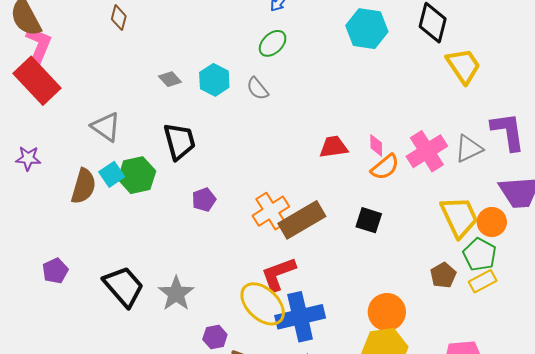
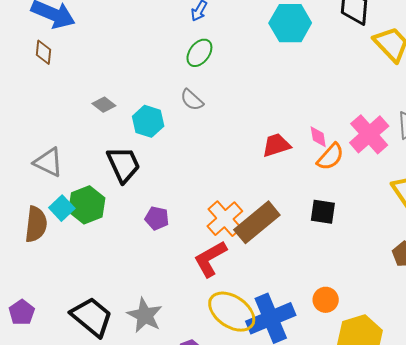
cyan hexagon: (214, 80) -> (148, 121), moved
purple pentagon: (204, 200) -> (157, 218), turned -30
red L-shape: (278, 274) -> (210, 259), moved
orange circle: (387, 312) -> (326, 300), moved, size x0.7

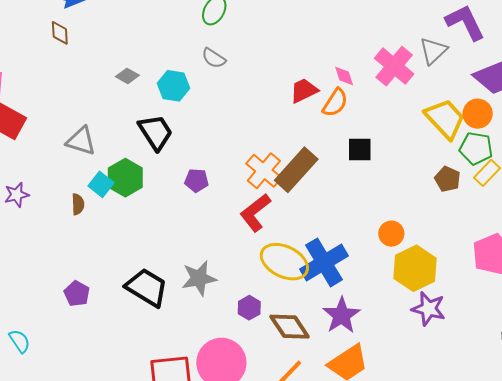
orange semicircle: (330, 157) -> (335, 103), moved
brown semicircle: (36, 224) -> (78, 204), size x0.6
orange circle: (326, 300) -> (391, 234), moved
gray star: (145, 315) -> (199, 278), turned -30

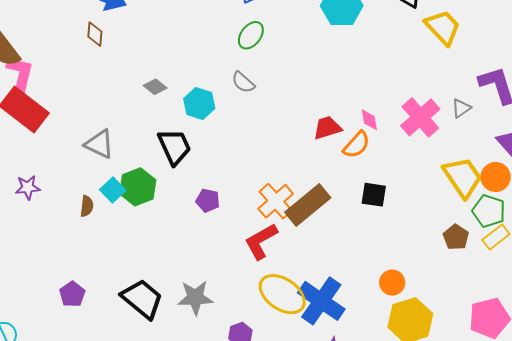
gray triangle: (433, 51) -> (461, 108), size x0.7
blue cross: (324, 262) -> (321, 301), turned -33

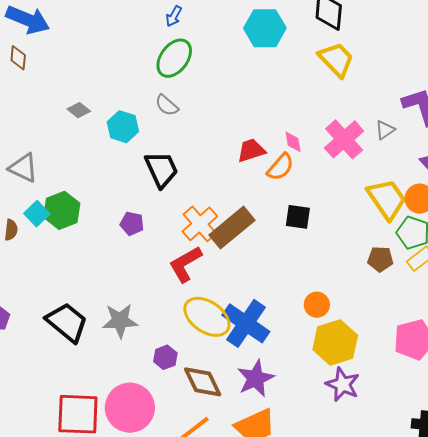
yellow trapezoid: (443, 27) -> (336, 59), moved
green ellipse: (251, 35) -> (174, 58), size x1.4
black trapezoid: (174, 147) -> (161, 169), moved
brown pentagon: (456, 237) -> (380, 259), turned -30

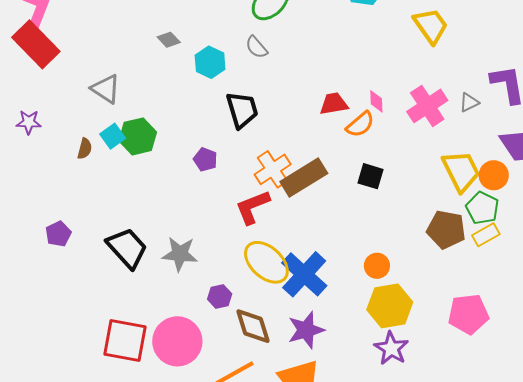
brown pentagon: (380, 259) -> (446, 230), size x1.5

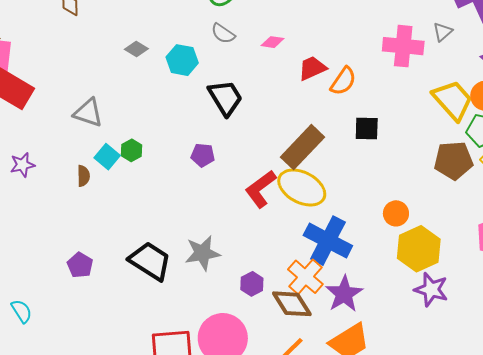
pink diamond: (376, 101) -> (273, 42), moved, turned -65
pink cross: (427, 106) -> (403, 46), turned -36
green hexagon: (138, 136) -> (131, 150), size x0.6
orange cross: (273, 169) -> (305, 277), moved
yellow ellipse: (266, 262) -> (302, 188), moved

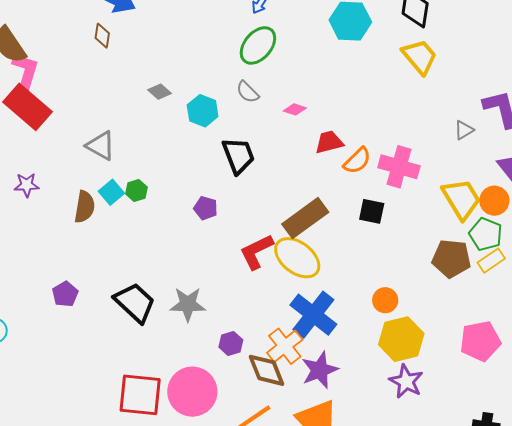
pink cross: (403, 46) -> (399, 167), moved
brown semicircle: (83, 176) -> (85, 207), size x1.5

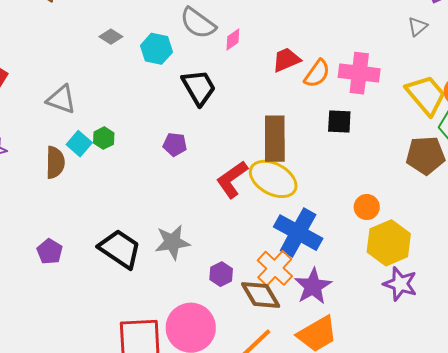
gray semicircle: (248, 92) -> (198, 23), size x1.5
pink diamond: (295, 109) -> (233, 39), moved, turned -45
brown rectangle: (305, 218) -> (275, 139), turned -45

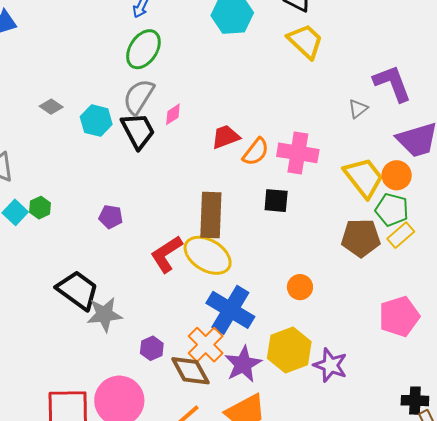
gray semicircle: (198, 23) -> (139, 97), turned 84
black trapezoid: (199, 87) -> (138, 131), moved
yellow hexagon: (389, 243) -> (289, 350), moved
black trapezoid: (120, 249) -> (78, 290), moved

